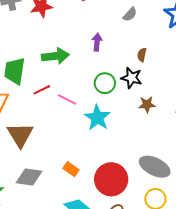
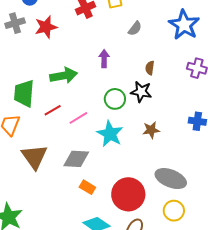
pink line: (67, 99) -> (78, 118), turned -54
brown star: (147, 105) -> (151, 130), moved
gray diamond: (29, 177) -> (76, 159), moved

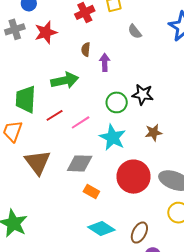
gray semicircle: (135, 28) -> (135, 32), turned 105
brown semicircle: (150, 68) -> (86, 49), moved
red circle: (128, 194) -> (134, 177), moved

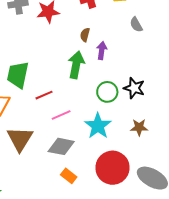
green arrow: (65, 80) -> (76, 65), moved, turned -76
pink line: (81, 122) -> (61, 115), moved

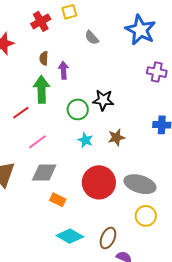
red line: (44, 95) -> (21, 113), moved
cyan star: (98, 126) -> (85, 140), moved, size x0.6

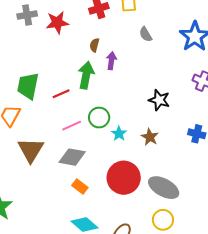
black star: (103, 100) -> (159, 100), moved
green circle: (78, 109) -> (99, 118), moved
brown star: (116, 137) -> (150, 137), turned 30

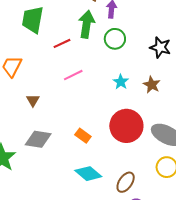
green trapezoid: (28, 86) -> (33, 20), moved
green circle: (99, 118) -> (115, 39), moved
brown triangle: (31, 150) -> (33, 100), size x0.5
gray diamond: (72, 157) -> (38, 139), moved

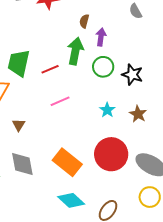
green trapezoid: (33, 20) -> (19, 63), moved
black star: (160, 47) -> (132, 75), moved
orange rectangle: (83, 136) -> (67, 162), size x1.8
gray diamond: (38, 139) -> (22, 164), turned 68

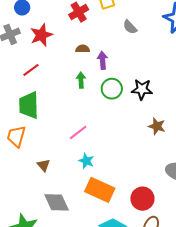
brown semicircle: (84, 21) -> (83, 49), turned 88
green arrow: (75, 51) -> (81, 80), size x0.6
red line: (50, 69) -> (31, 70), moved
cyan star: (107, 110) -> (86, 161), moved
red circle: (111, 154) -> (142, 199), moved, size x0.7

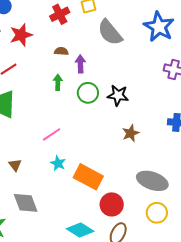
gray semicircle: (130, 27) -> (110, 32), size x1.8
brown star: (157, 126) -> (131, 133), turned 30
orange rectangle: (100, 190) -> (88, 177), moved

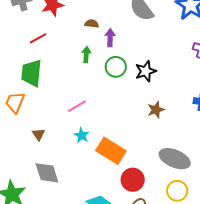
black star: (118, 95) -> (146, 71), turned -30

